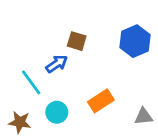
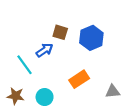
blue hexagon: (135, 41) -> (91, 38), moved
cyan circle: (57, 112) -> (45, 97), moved

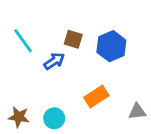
cyan line: (24, 65) -> (23, 41), moved

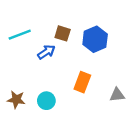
cyan line: (23, 41) -> (20, 35), turned -75
orange rectangle: (96, 97) -> (82, 82), turned -36

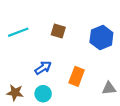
blue hexagon: (95, 39) -> (101, 38), moved
blue arrow: (46, 52) -> (43, 68), moved

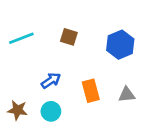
orange rectangle: (77, 76) -> (91, 91), turned -36
gray triangle: (109, 88) -> (127, 95), moved

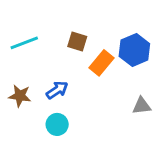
orange rectangle: (91, 91) -> (101, 63), moved, turned 55
brown star: (18, 110) -> (20, 96), moved

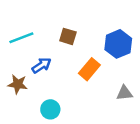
orange rectangle: (101, 63) -> (89, 69), moved
blue arrow: (57, 90) -> (42, 65), moved

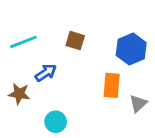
orange rectangle: (89, 69) -> (112, 85), moved, turned -35
gray triangle: (125, 93) -> (138, 104), turned -36

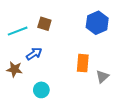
brown square: (75, 41) -> (44, 24), moved
blue hexagon: (131, 49) -> (97, 23), moved

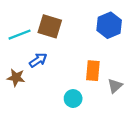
brown square: (44, 24) -> (50, 26), size x1.5
cyan circle: (41, 90) -> (73, 99), moved

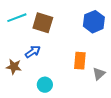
cyan line: (20, 35) -> (17, 18), moved
cyan circle: (73, 99) -> (45, 85), moved

